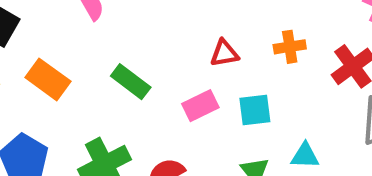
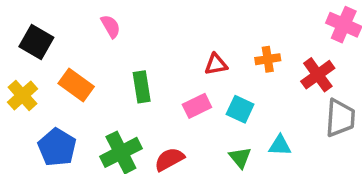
green rectangle: (131, 82) -> (142, 87), turned 44
cyan square: (255, 110) -> (240, 109), turned 32

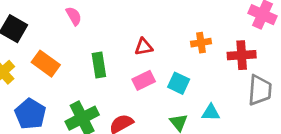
red triangle: (216, 64) -> (144, 47), moved
red cross: (318, 75) -> (242, 55), turned 32

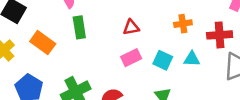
green rectangle: (99, 65) -> (79, 27), moved
cyan triangle: (211, 113) -> (192, 59), moved

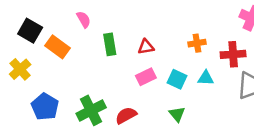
green rectangle: (79, 27) -> (110, 44), moved
orange rectangle: (43, 43) -> (57, 47), moved

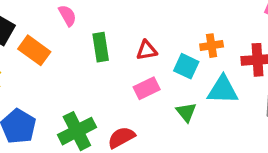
cyan triangle: (206, 78) -> (223, 90), size x1.5
cyan square: (177, 79) -> (186, 66), moved
green triangle: (177, 114) -> (186, 112), moved

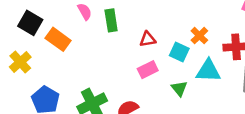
orange cross: (212, 46) -> (199, 36), turned -36
green rectangle: (101, 47) -> (111, 20), moved

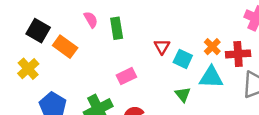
orange cross: (199, 36) -> (212, 47), moved
red triangle: (148, 39) -> (162, 47), moved, turned -49
pink rectangle: (148, 70) -> (126, 76), moved

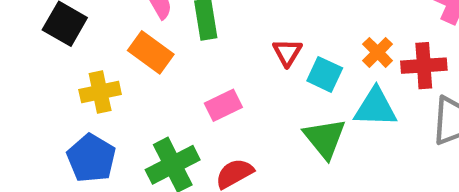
orange rectangle: (65, 47) -> (151, 52), moved
yellow cross: (28, 69) -> (100, 92), moved, turned 30
green triangle: (183, 94) -> (325, 138), size x1.5

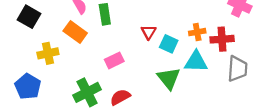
orange cross: (378, 52) -> (197, 32), turned 35
blue pentagon: (91, 158) -> (28, 87), moved

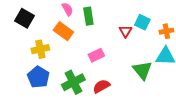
cyan square: (169, 44) -> (142, 22), moved
blue pentagon: (28, 87) -> (38, 77), moved

